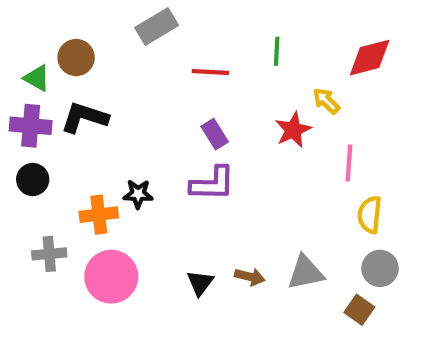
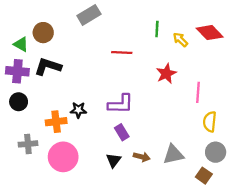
red diamond: (370, 58) -> (210, 33), turned 60
red line: (210, 72) -> (122, 52), moved
yellow arrow: (326, 101) -> (180, 40), moved
purple rectangle: (215, 134) -> (122, 132), moved

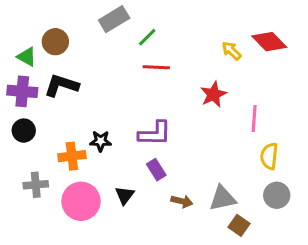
green line: (157, 29) -> (147, 37), moved, turned 42
black triangle: (114, 160) -> (125, 195), moved
brown square: (204, 176) -> (239, 225), moved

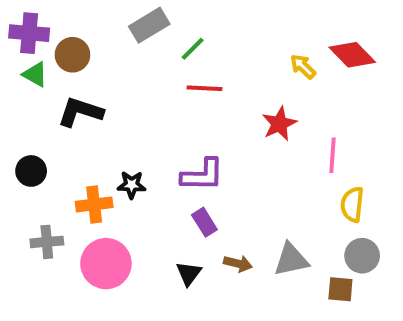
purple cross: (22, 91) -> (29, 33), moved
black triangle: (125, 195) -> (189, 273), moved
brown square: (239, 225) -> (340, 289), moved, turned -30

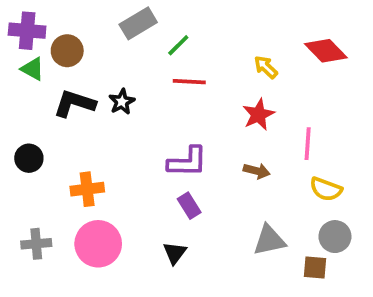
yellow arrow: (303, 67) -> (266, 67), moved
black star: (132, 185) -> (122, 102), moved, turned -30
yellow semicircle: (352, 204) -> (326, 189), turned -76
gray cross: (47, 242) -> (36, 244), moved
brown arrow: (238, 264) -> (257, 171), moved

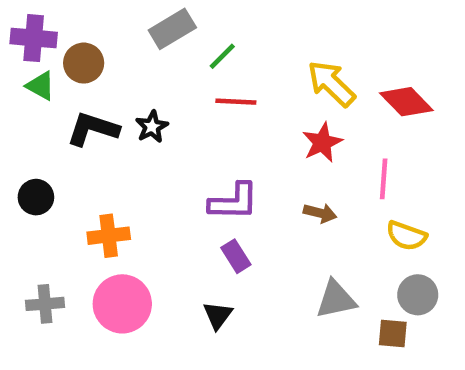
red diamond: (326, 51) -> (406, 102), moved
yellow arrow: (266, 67) -> (331, 83), size x1.6

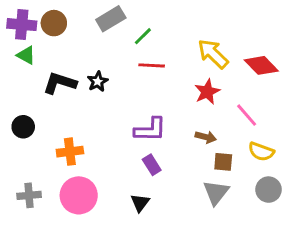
brown circle: (84, 63) -> (54, 23), moved
pink line: (384, 179) -> (247, 115), turned -45
gray triangle: (336, 299) -> (216, 192), turned -40
brown square: (393, 333) -> (223, 162), moved

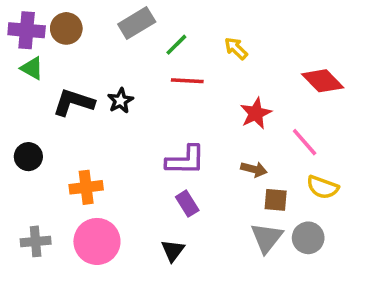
yellow arrow: (213, 54) -> (236, 48), moved, size x0.6
gray circle: (269, 190) -> (308, 238), moved

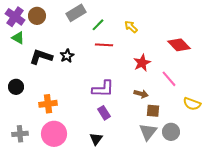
purple cross: (27, 30) -> (15, 17), turned 30
yellow semicircle: (323, 187) -> (192, 104), moved

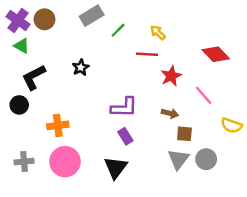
red line: (104, 45) -> (147, 54), moved
black L-shape: (41, 57) -> (34, 77), moved, turned -45
black triangle: (96, 139) -> (116, 168), size x1.5

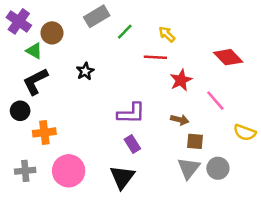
brown circle: (45, 19) -> (52, 33), moved
green triangle: (22, 46) -> (34, 51), moved
orange cross: (58, 125) -> (44, 132), moved

